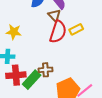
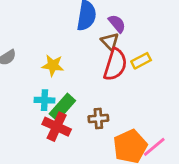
red cross: (16, 75) -> (57, 127), turned 30
green rectangle: (32, 80) -> (62, 107), moved

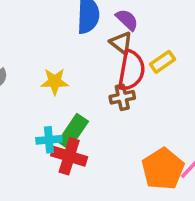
cyan cross: (45, 100) -> (49, 140), moved
brown cross: (98, 119) -> (122, 97), moved

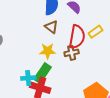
brown triangle: (121, 43) -> (51, 27), moved
yellow star: (55, 81) -> (48, 51), moved

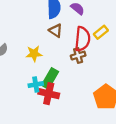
yellow star: (48, 51) -> (34, 54), moved

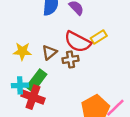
brown triangle: (56, 31) -> (49, 52), moved, turned 40
red semicircle: (82, 39) -> (78, 42), turned 105

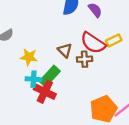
yellow star: (22, 51) -> (29, 57), moved
brown triangle: (49, 52) -> (65, 50), turned -42

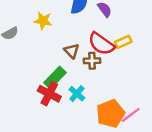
yellow star: (29, 57) -> (43, 21), moved
cyan cross: (33, 79) -> (77, 94), moved, turned 35

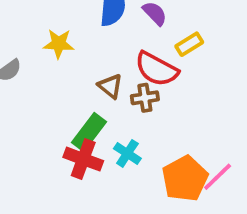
yellow rectangle: (123, 42) -> (189, 44), moved

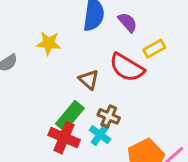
brown cross: (145, 98) -> (109, 116), moved, turned 30

